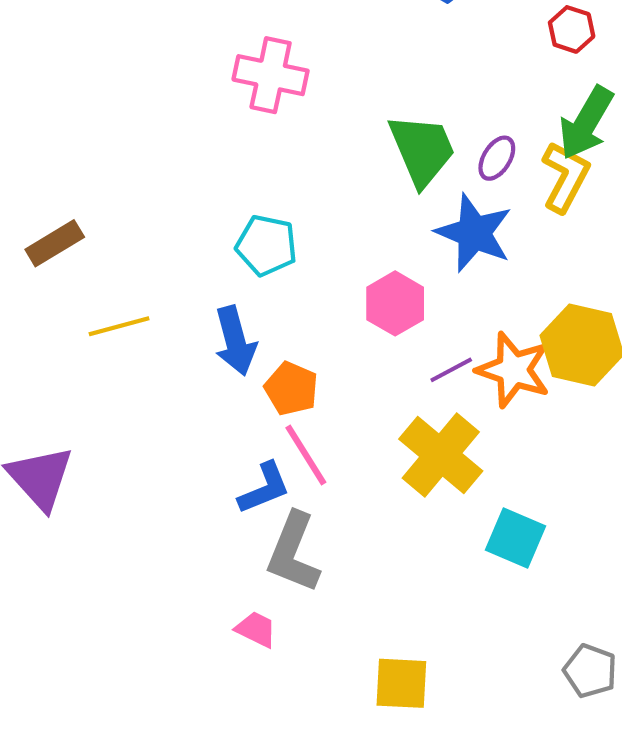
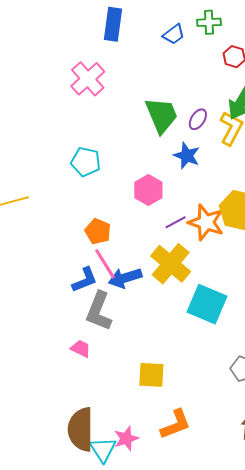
pink cross: (271, 75) -> (88, 79), turned 36
blue star: (474, 233) -> (187, 156), size x0.7
blue arrow: (235, 341) -> (125, 278), moved, turned 88
cyan square: (515, 538) -> (207, 304), size x1.4

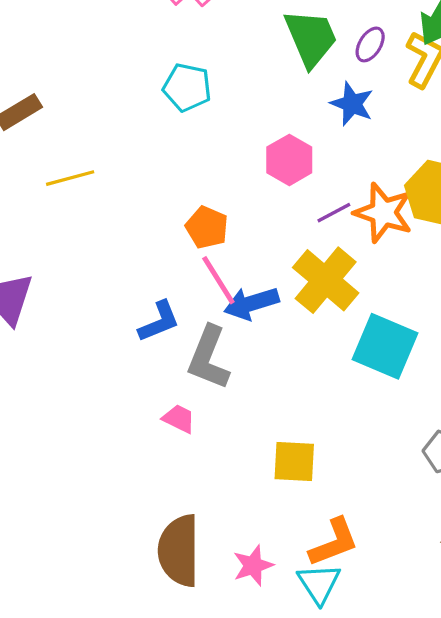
cyan pentagon: (86, 162) -> (187, 87), moved
blue L-shape: (85, 280) -> (159, 321), moved
cyan triangle: (103, 450) -> (319, 584), moved

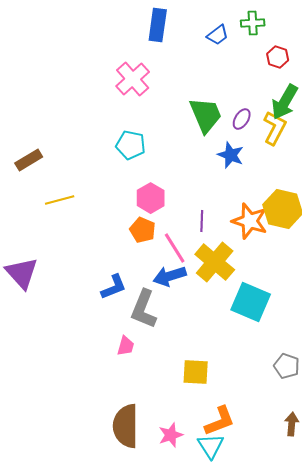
pink hexagon: (289, 160) -> (151, 198), moved
purple line: (334, 213) -> (202, 221), moved, turned -60
pink line: (218, 280) -> (175, 248), moved
pink trapezoid: (179, 419) -> (126, 346), turned 80

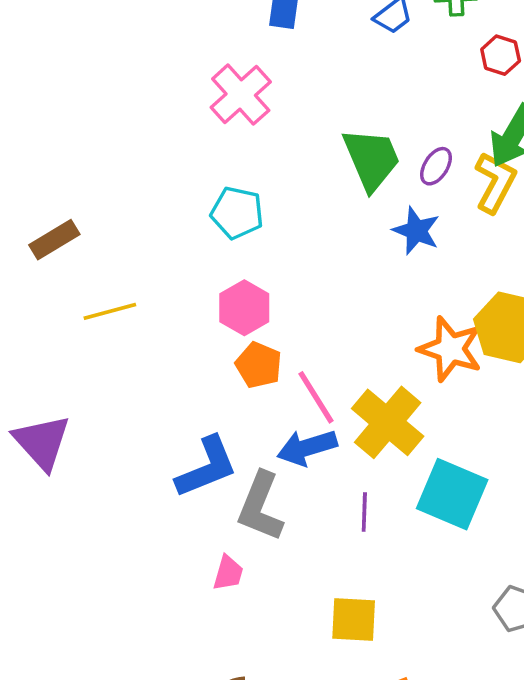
pink hexagon: (151, 198) -> (244, 308), moved
purple line: (202, 221) -> (364, 512), moved
blue L-shape: (114, 287) -> (207, 467), size x1.4

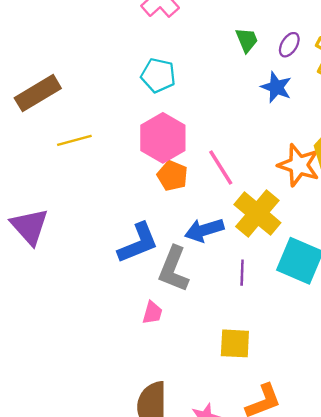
green trapezoid: (372, 159) -> (247, 40), size x0.6
brown rectangle: (54, 240) -> (38, 93), size x1.4
pink hexagon: (244, 308) -> (163, 138), size x1.4
pink line: (316, 397) -> (221, 167), moved

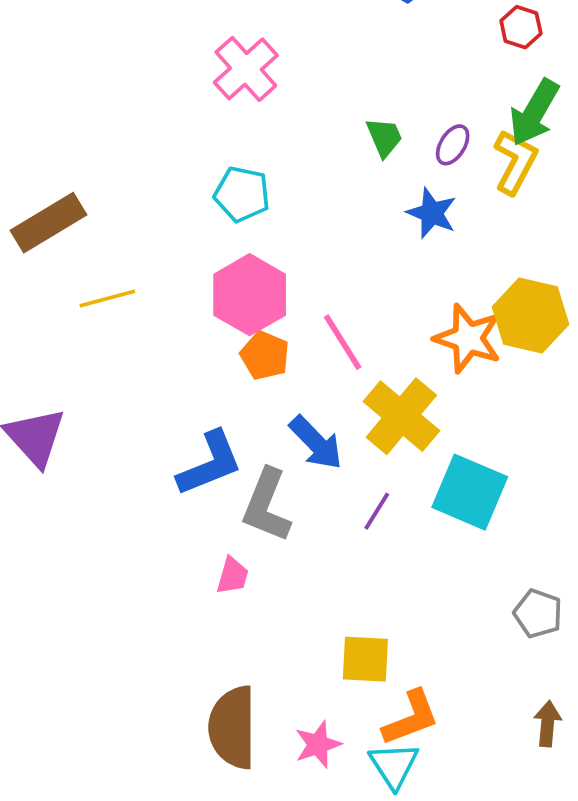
blue arrow: (204, 230) -> (316, 443), turned -117
purple line: (242, 273) -> (377, 511), turned 30
yellow square: (235, 343) -> (365, 659), moved

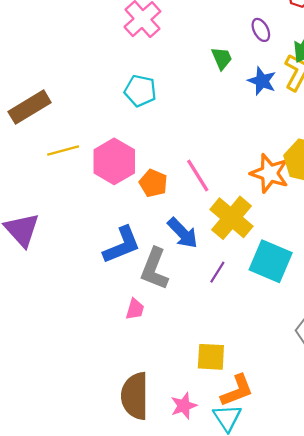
purple ellipse: (453, 145) -> (261, 30), moved, turned -60
blue star: (432, 213) -> (262, 81), moved
pink hexagon: (250, 295) -> (114, 161), moved

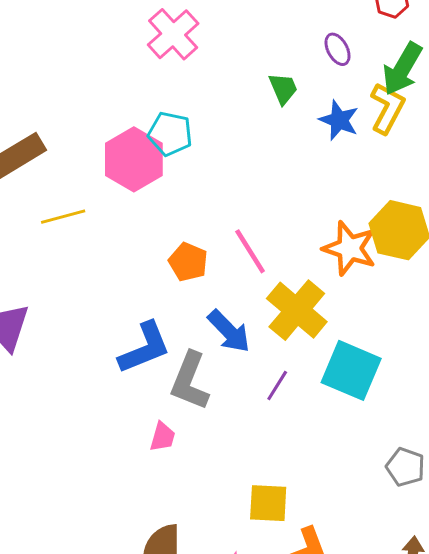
pink hexagon: (114, 161) -> (134, 159), moved

